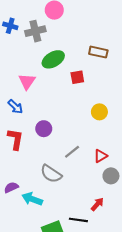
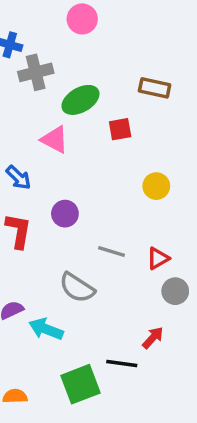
gray cross: (35, 31) -> (36, 72), moved
pink triangle: (27, 81) -> (55, 140), moved, turned -36
gray line: (72, 152) -> (111, 252), turned 56

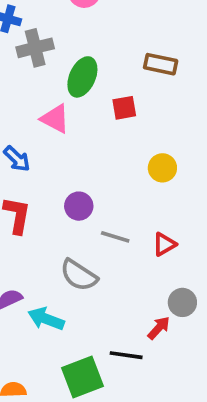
green ellipse: (80, 100) -> (82, 77), turned -36
purple circle: (65, 214) -> (79, 206), moved
gray circle: (175, 291) -> (182, 302), moved

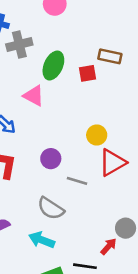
red square: (124, 108) -> (88, 73), moved
yellow circle: (162, 168) -> (97, 135), moved
red triangle: (164, 244) -> (112, 163), moved, size x1.6
cyan arrow: (46, 319) -> (42, 240), moved

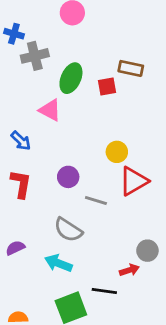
red arrow: (108, 246) -> (129, 270), turned 30

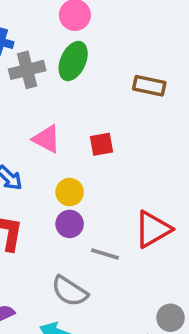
green ellipse: (71, 78) -> (73, 61), moved
red square: (107, 87) -> (101, 144), moved
yellow circle: (117, 152) -> (70, 192), moved

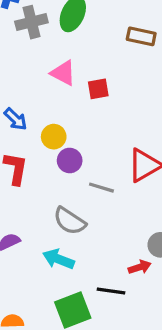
pink triangle: (47, 139) -> (63, 73), moved
yellow circle: (70, 192) -> (54, 137), moved

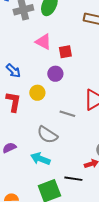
yellow circle: (54, 137) -> (37, 93), moved
purple circle: (70, 160) -> (55, 74), moved

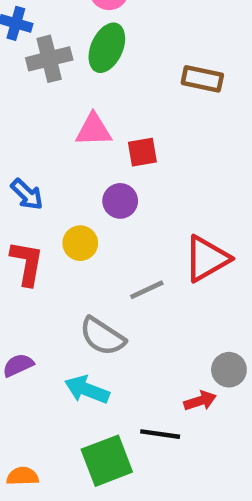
pink triangle: (43, 42) -> (94, 130), turned -30
gray line: (67, 114) -> (147, 290), turned -42

